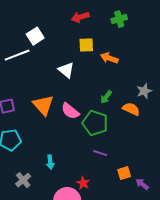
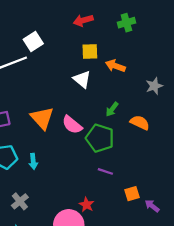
white triangle: (66, 70) -> (82, 79), moved
gray star: (144, 91) -> (154, 86), moved
cyan arrow: (50, 162) -> (33, 161), moved

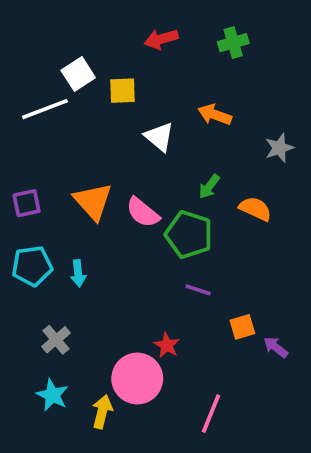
yellow square: (90, 52) -> (122, 91), moved

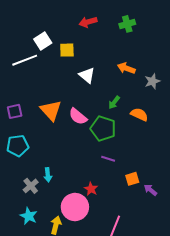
orange arrow: (215, 115) -> (126, 68), moved
cyan arrow: (78, 273) -> (48, 175), moved

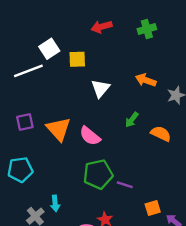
white triangle: (87, 75) -> (100, 88), turned 30
purple square: (15, 111) -> (25, 122), moved
green pentagon: (103, 129) -> (98, 174), moved, turned -30

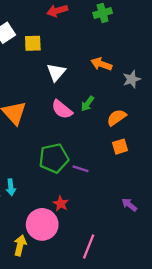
orange semicircle: (161, 134) -> (117, 118), turned -60
pink semicircle: (90, 136) -> (62, 109), moved
orange square: (153, 208) -> (120, 147), moved

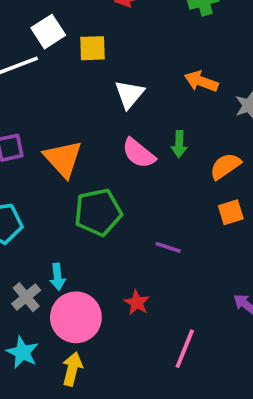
green arrow: (87, 104) -> (179, 144), turned -35
green pentagon: (54, 158) -> (98, 212), moved
pink circle: (42, 224) -> (76, 317), moved
pink line: (89, 247) -> (185, 349), moved

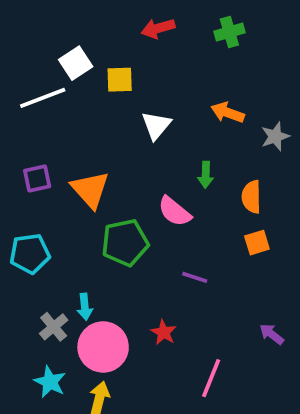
pink semicircle: (139, 153) -> (175, 211), moved
orange semicircle: (225, 166) -> (251, 197), turned -56

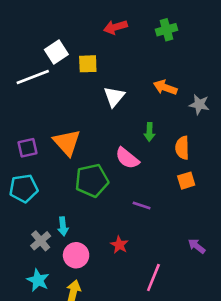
gray star: (275, 136) -> (199, 104), turned 30
purple square: (37, 179) -> (28, 148), moved
pink circle: (103, 347) -> (76, 255), size x0.7

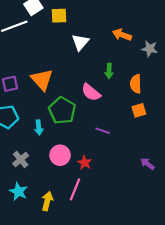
green pentagon: (92, 181) -> (62, 110), turned -30
cyan arrow: (63, 226) -> (39, 128), moved
pink circle: (76, 255) -> (60, 155), moved
pink line: (153, 278) -> (75, 189), moved

